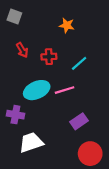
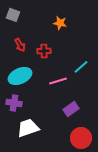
cyan line: (79, 63) -> (81, 67), moved
cyan ellipse: (37, 90) -> (20, 76), moved

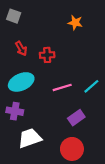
orange star: (60, 23) -> (75, 23), moved
cyan line: (81, 67) -> (91, 86), moved
red circle: (81, 138) -> (72, 149), moved

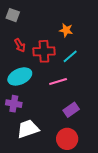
orange star: (75, 23) -> (66, 30), moved
red cross: (47, 55) -> (44, 51), size x1.5
cyan line: (91, 86) -> (70, 56), moved

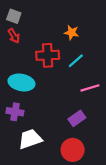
red arrow: (20, 45) -> (14, 36), moved
cyan ellipse: (20, 76) -> (21, 82), turned 35
pink line: (58, 82) -> (90, 88), moved

